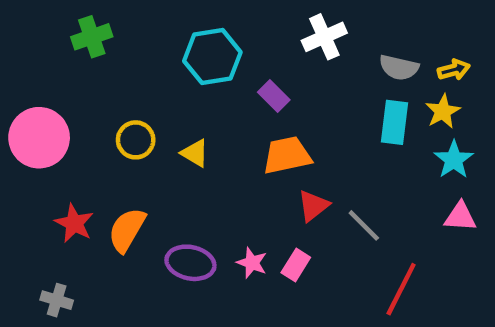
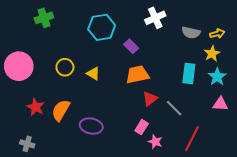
cyan rectangle: (394, 122) -> (189, 74), moved
pink star: (252, 263) -> (155, 142), moved

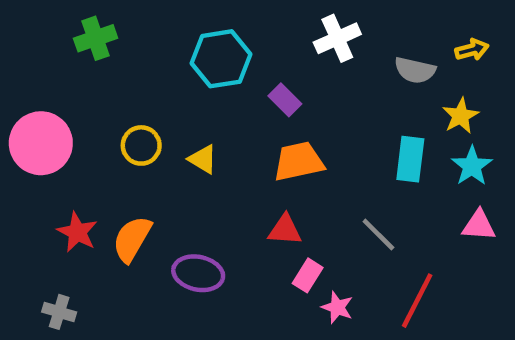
yellow arrow: (217, 34) -> (472, 50), moved
red triangle: (150, 99) -> (285, 230), moved, turned 42

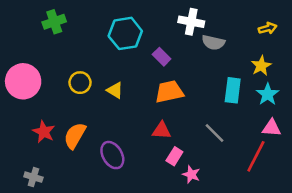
white cross: (337, 38) -> (191, 22), turned 35
gray semicircle: (415, 70) -> (213, 42), moved
purple ellipse: (198, 273) -> (112, 155), turned 48
red line: (417, 301) -> (256, 156), moved

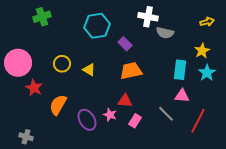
pink triangle: (271, 128) -> (182, 96), moved
red star: (44, 132) -> (34, 88), moved
gray line: (215, 133) -> (166, 114), moved
pink star: (191, 174) -> (110, 115), moved

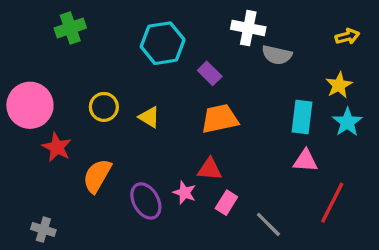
gray line: (166, 114) -> (268, 224), moved

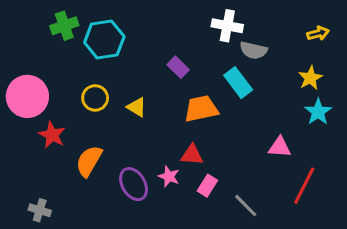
cyan hexagon: (163, 43) -> (104, 40), moved
purple rectangle: (210, 73) -> (178, 67), moved
cyan rectangle: (302, 117) -> (238, 83), moved, turned -44

